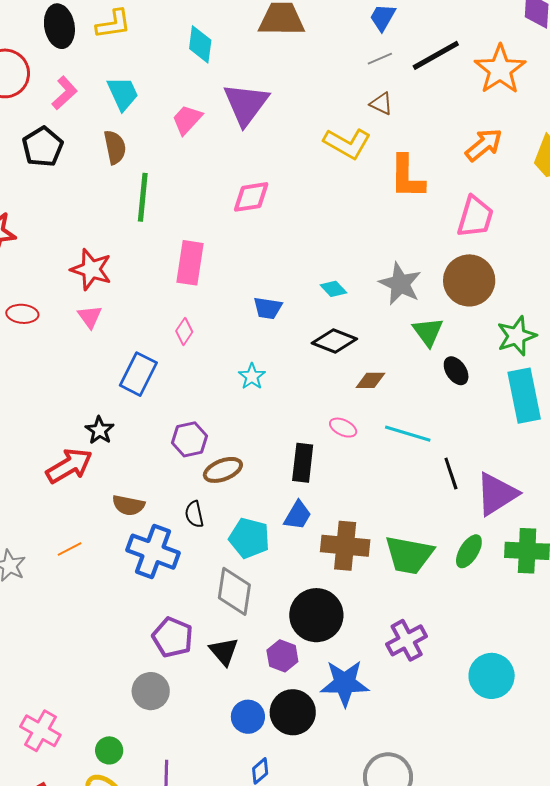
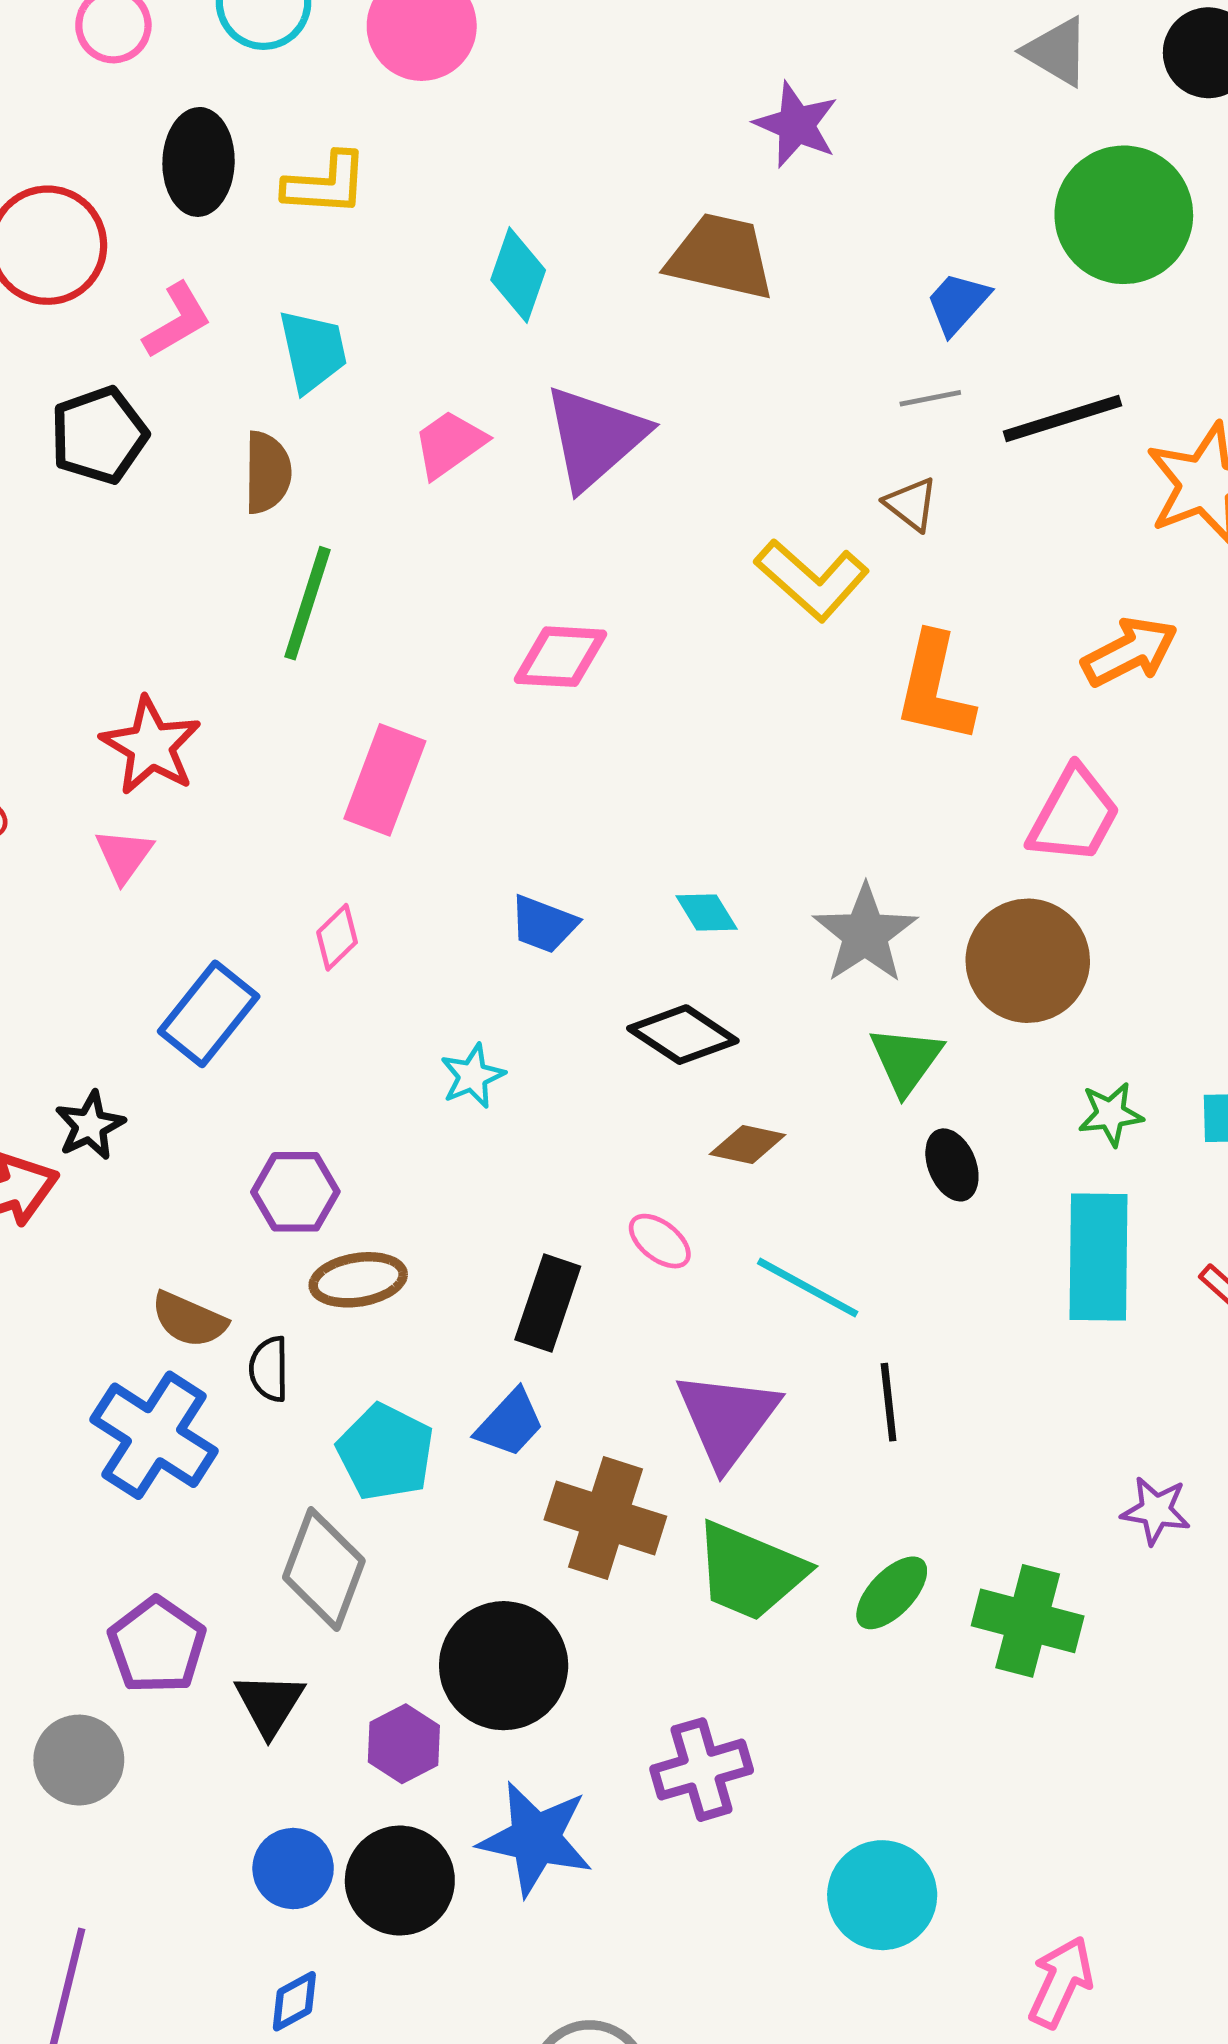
green star: (517, 336) -> (1111, 1114), size x0.7
purple triangle: (497, 494) -> (727, 1419), moved, turned -33
brown semicircle: (128, 505) -> (189, 1320), moved

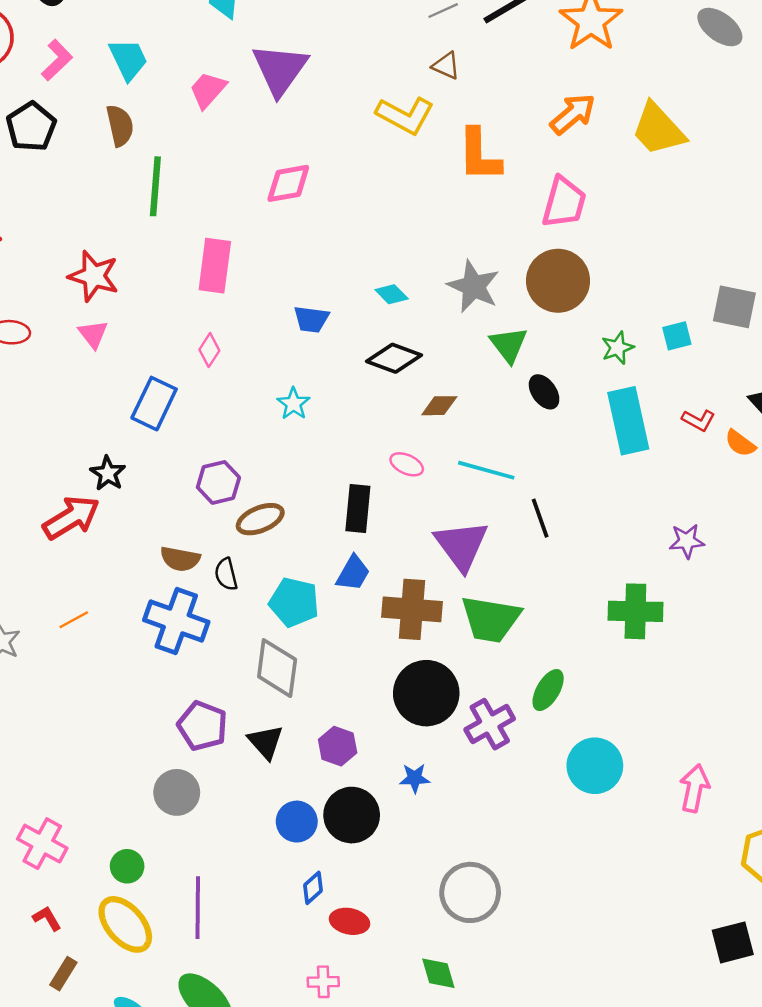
green ellipse: (892, 1593) -> (548, 690), moved
black circle: (504, 1666) -> (426, 693), moved
blue star: (536, 1839) -> (415, 778), size x0.5

